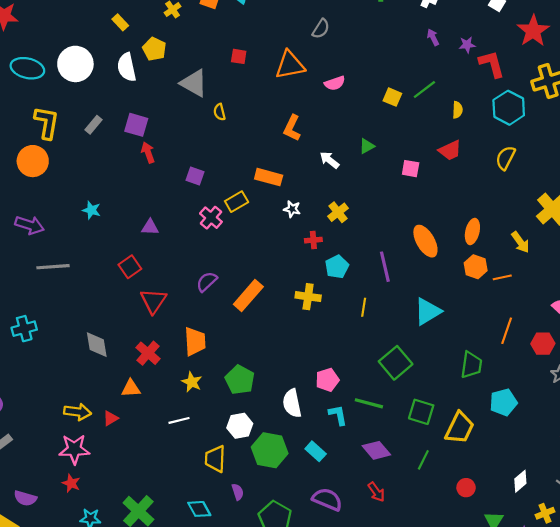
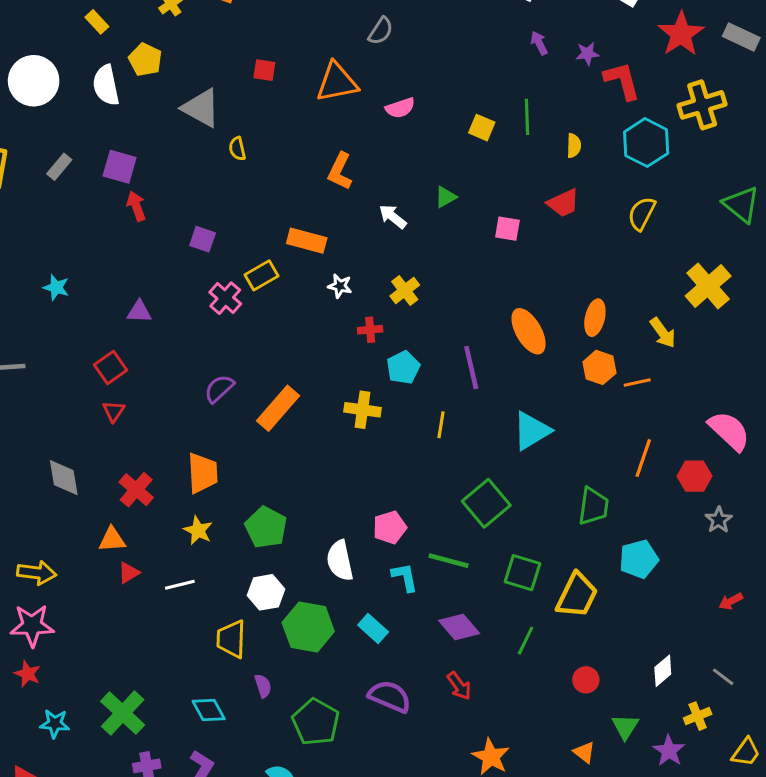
green line: (424, 90) -> (527, 117), turned -55
red triangle: (153, 301) -> (114, 411), moved, size x0.6
red triangle: (111, 418) -> (129, 573), moved

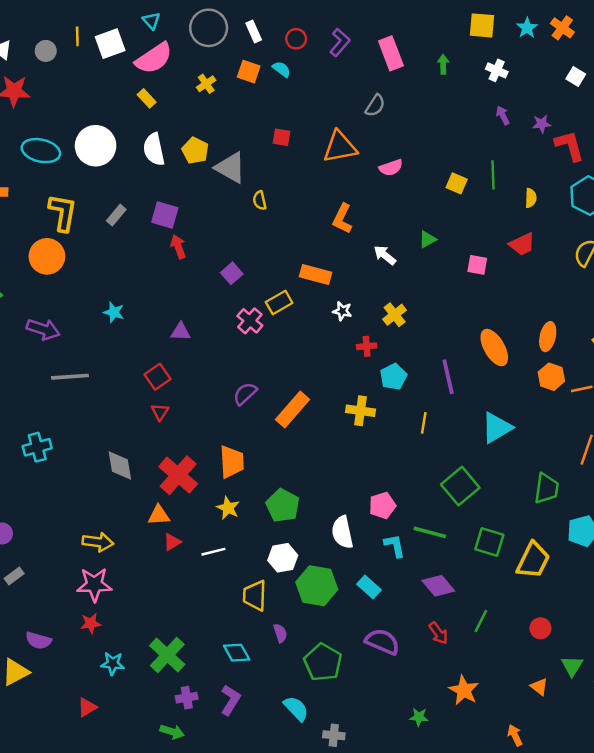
yellow pentagon: (145, 60) -> (195, 151), moved
purple square: (203, 239) -> (232, 273), turned 30
red cross: (136, 490) -> (178, 475), size x1.4
green line: (526, 641) -> (481, 621), moved
red star: (28, 674) -> (91, 623), turned -30

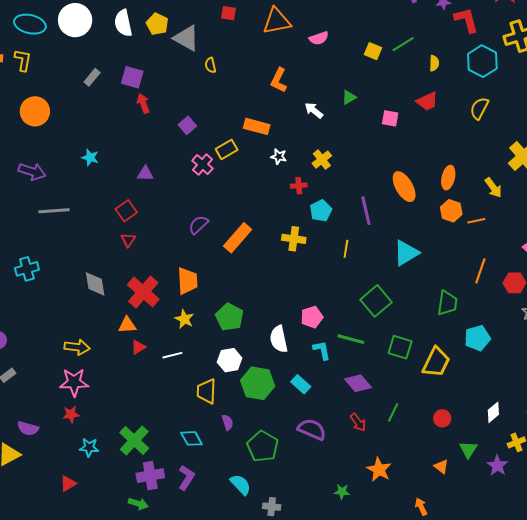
green line: (493, 175) -> (403, 44), turned 60
yellow L-shape: (63, 213) -> (23, 60), moved, size x0.7
purple cross: (187, 698) -> (150, 476), size x1.5

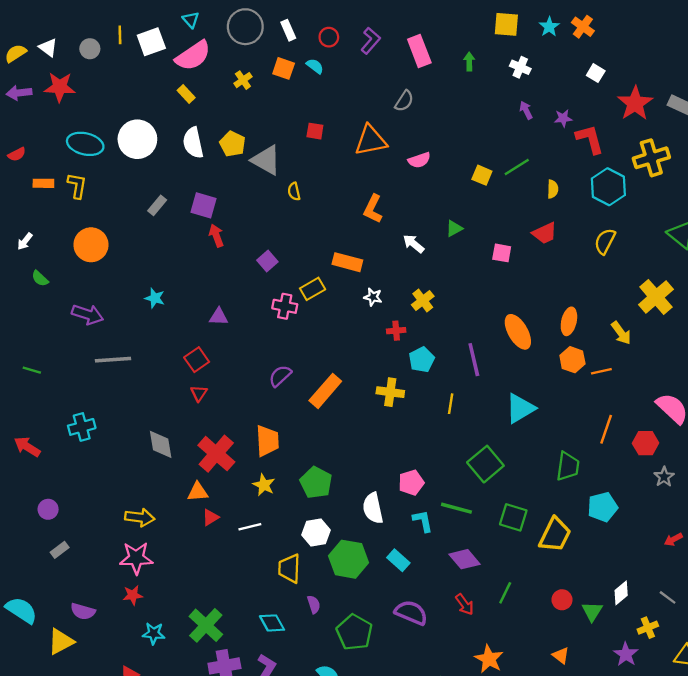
pink cross: (202, 165) -> (285, 306), turned -30
green triangle: (468, 449) -> (592, 611), moved

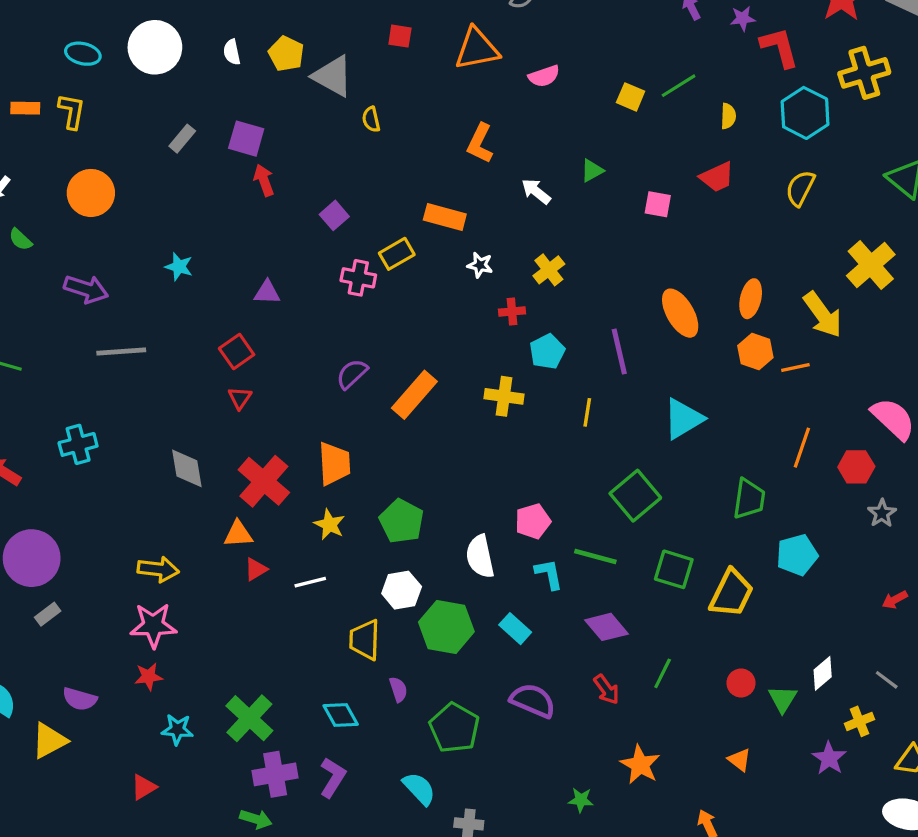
white semicircle: (193, 143) -> (232, 52), size x0.6
cyan ellipse: (85, 144) -> (83, 54), size x0.7
yellow arrow: (621, 333) -> (823, 315), size x1.4
purple circle: (48, 509) -> (32, 558), size x2.0

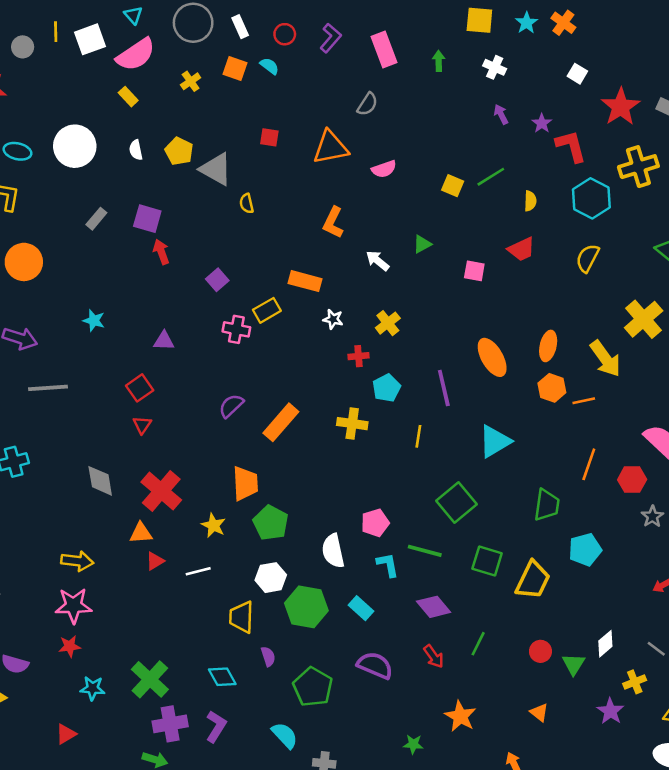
purple star: (743, 18) -> (542, 123), turned -30
orange trapezoid: (334, 464) -> (245, 483), moved

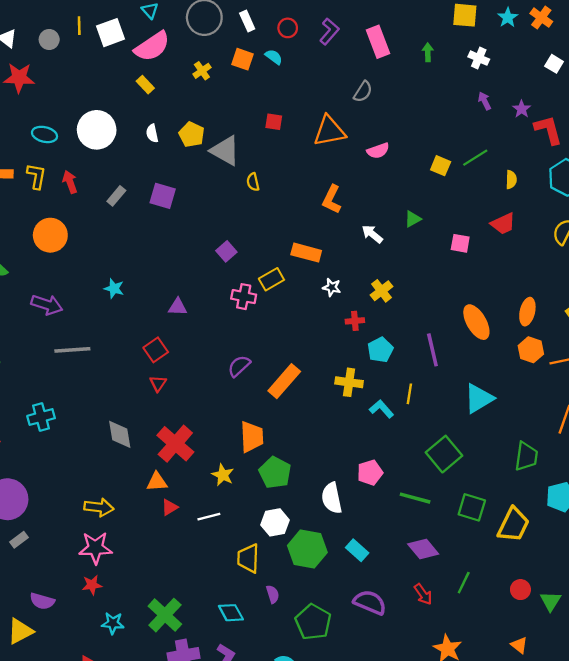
red arrow: (161, 252) -> (70, 182), moved
cyan L-shape: (388, 565) -> (381, 409), moved, turned -30

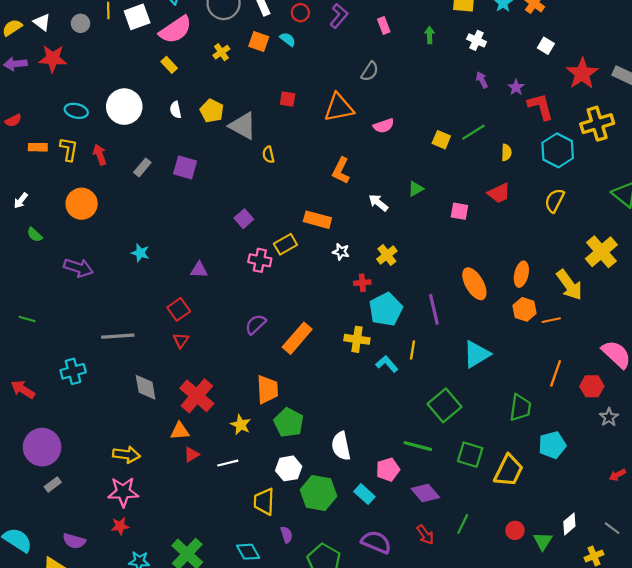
pink rectangle: (378, 42) -> (384, 25), size x0.6
gray line: (72, 350) -> (118, 336), moved
cyan pentagon: (380, 350) -> (386, 309), size x1.4
pink pentagon: (370, 473) -> (388, 470), moved

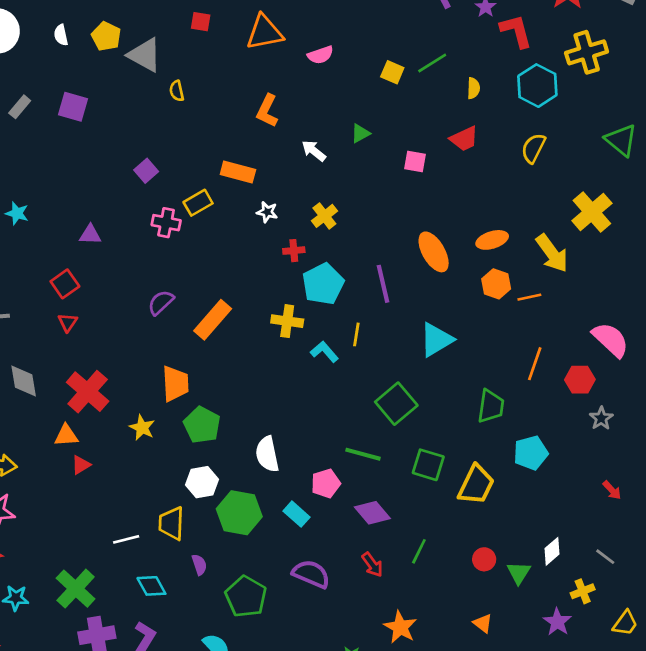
orange ellipse: (521, 274) -> (492, 240), turned 60
white line: (228, 463) -> (126, 539), moved
red arrow: (617, 475) -> (612, 490), turned -105

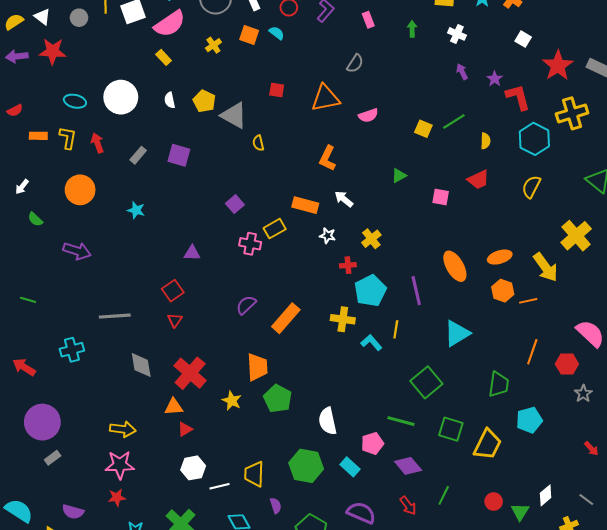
white arrow: (314, 151) -> (344, 199), moved
cyan star: (17, 213) -> (136, 210), moved
white hexagon: (202, 482) -> (193, 468), moved

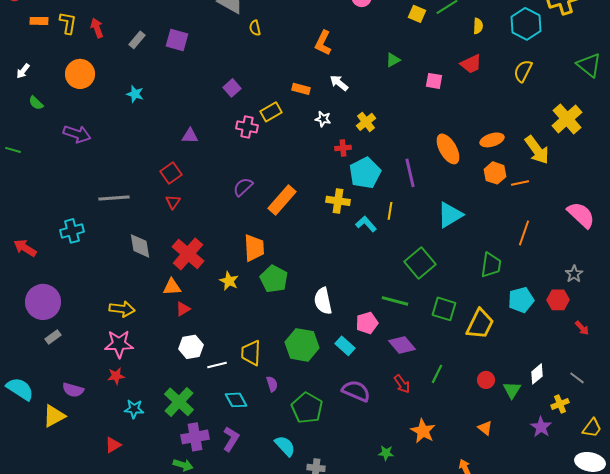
orange rectangle: (305, 205) -> (301, 89), size x0.7
green line: (28, 300) -> (13, 150), moved
red hexagon: (567, 364) -> (558, 300), moved

